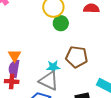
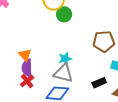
brown pentagon: (77, 57) -> (104, 41), moved
red cross: (12, 81) -> (27, 81), turned -32

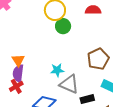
brown pentagon: (104, 41) -> (98, 59), turned -30
gray triangle: (63, 73) -> (69, 84), moved

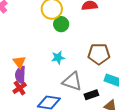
brown pentagon: (98, 59) -> (99, 54), turned 30
cyan star: (57, 70) -> (58, 58), moved

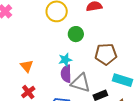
green circle: (61, 24) -> (76, 34), moved
purple semicircle: (20, 75) -> (66, 74), moved

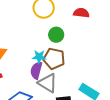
brown pentagon: (106, 54) -> (54, 59), moved

